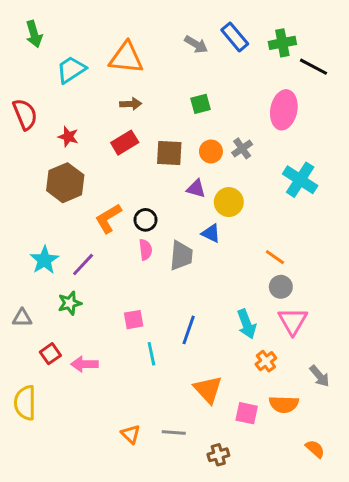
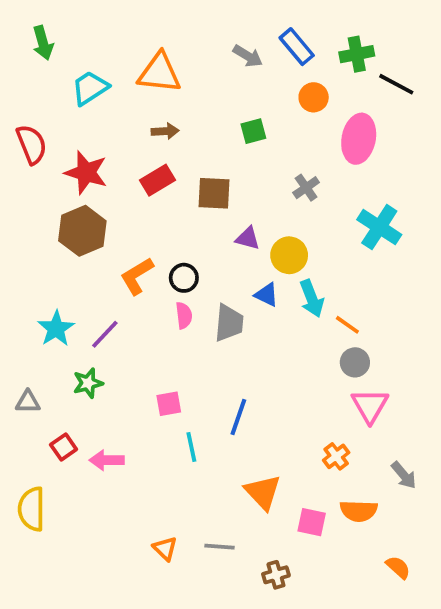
red star: (68, 137) -> (86, 173), size x1.6
orange circle: (211, 151) -> (314, 97), moved
cyan arrow: (247, 324) -> (312, 298), moved

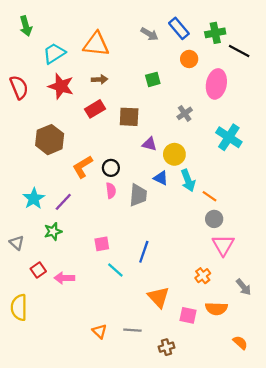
red star: (86, 173) -> (61, 86), moved
gray triangle: (28, 402) -> (17, 243), turned 42
cyan line: (191, 447) -> (115, 270), turned -36

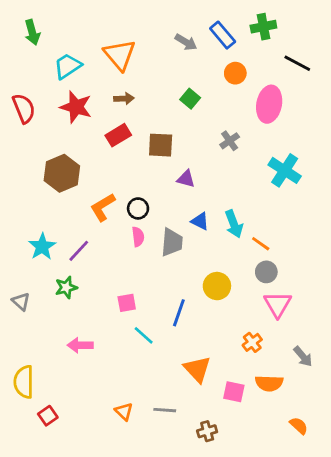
green cross: (215, 33) -> (263, 27), moved
orange triangle: (96, 44) -> (120, 55), turned 44
green square: (153, 79) -> (190, 99), turned -35
yellow circle: (174, 154) -> (217, 286), moved
red square: (38, 270) -> (48, 416), moved

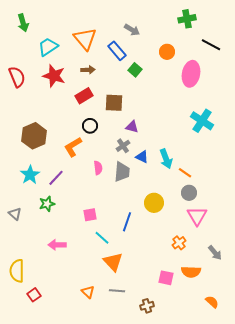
blue rectangle: (223, 35) -> (117, 51), moved
gray cross: (230, 141) -> (123, 146), moved
brown hexagon: (62, 173) -> (34, 136), moved
black circle: (138, 208) -> (90, 126), moved
orange triangle: (197, 369) -> (113, 262), moved

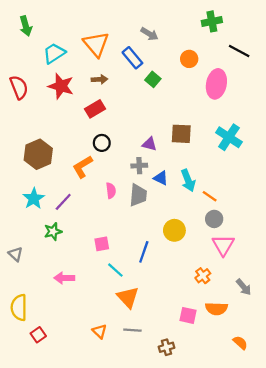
brown square: (114, 103) -> (181, 134), moved
gray cross: (123, 146) -> (139, 166), turned 32
gray triangle: (15, 214) -> (16, 254), moved

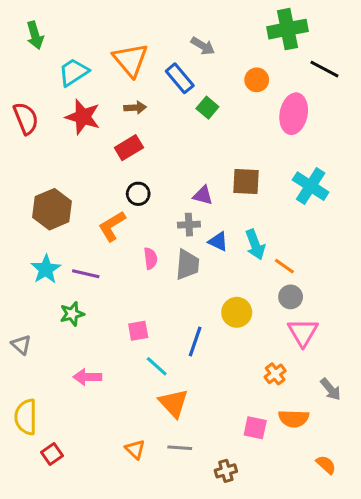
green cross: (212, 21) -> (287, 29), size x1.4
purple line: (63, 202) -> (86, 274), turned 60

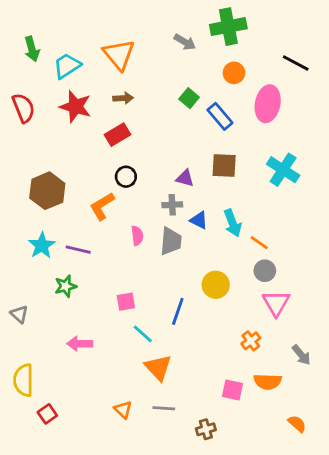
green cross: (287, 29) -> (228, 27), moved
green arrow: (35, 35) -> (32, 49), moved
blue rectangle: (180, 78) -> (220, 116), moved

